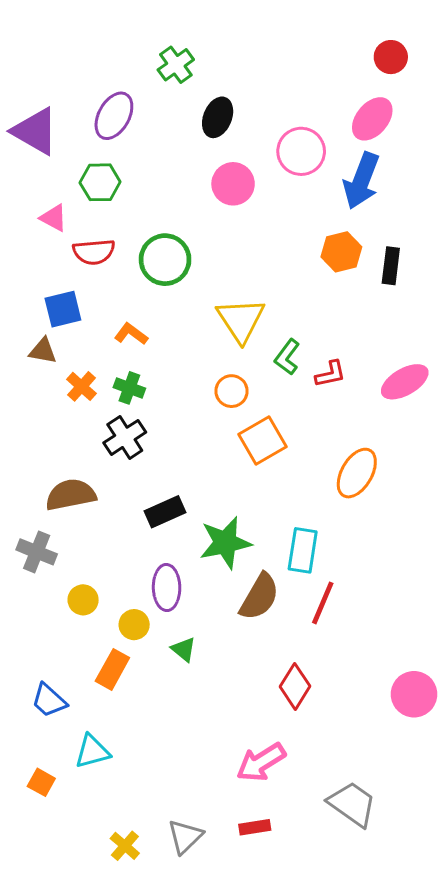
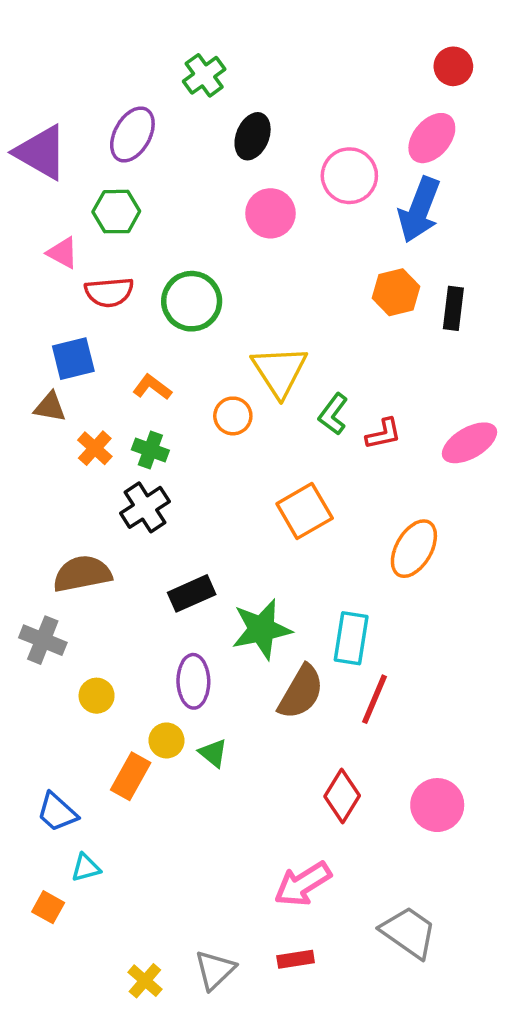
orange circle: (232, 391) -> (233, 416), moved
yellow circle: (134, 625) -> (166, 740), moved
pink circle: (414, 694) -> (437, 805), moved
cyan triangle: (92, 751) -> (86, 868), moved, size x0.7

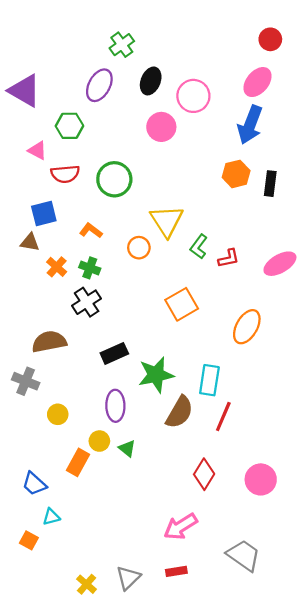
purple ellipse: (132, 134) -> (99, 85), moved
pink circle: (349, 176) -> (193, 96), moved

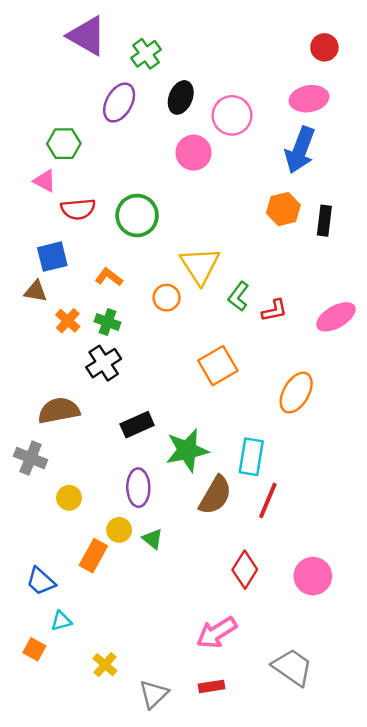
pink ellipse: (257, 82) -> (309, 99), turned 40
purple triangle: (25, 91) -> (87, 36), moved
green hexagon: (69, 126) -> (64, 144), moved
yellow cross: (87, 584) -> (105, 665), moved

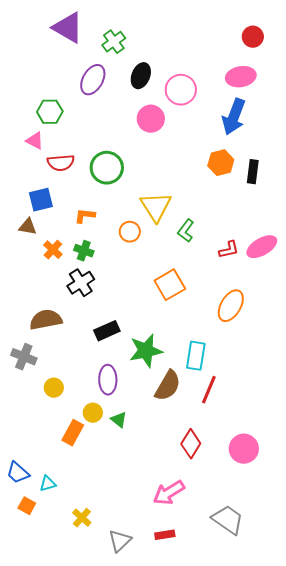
orange L-shape: (109, 277) -> (85, 216), turned -30
red L-shape: (274, 310) -> (229, 250), moved
blue trapezoid: (41, 581) -> (18, 473), moved

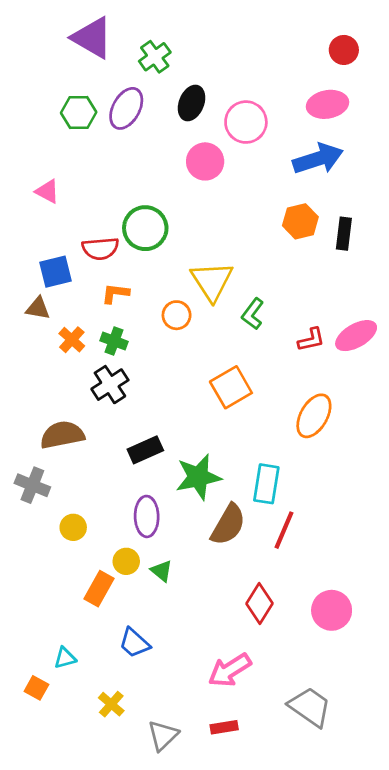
green hexagon: (50, 112) -> (79, 113), moved
blue arrow: (234, 117) -> (318, 159), turned -129
red semicircle: (61, 163) -> (100, 249), moved
blue trapezoid: (18, 473) -> (134, 643), moved

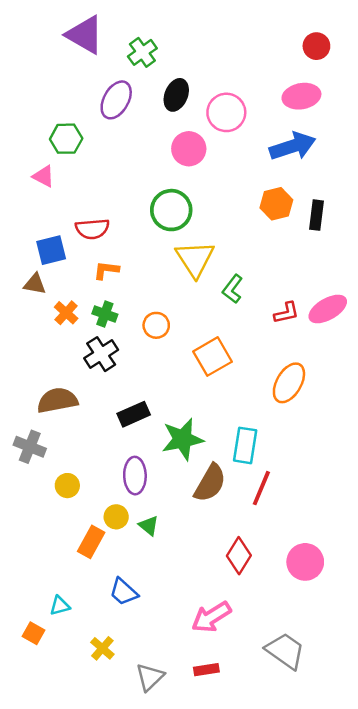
green hexagon: (79, 113) -> (66, 139), moved
green circle: (145, 228) -> (171, 210), moved
orange circle: (177, 315) -> (156, 325), moved

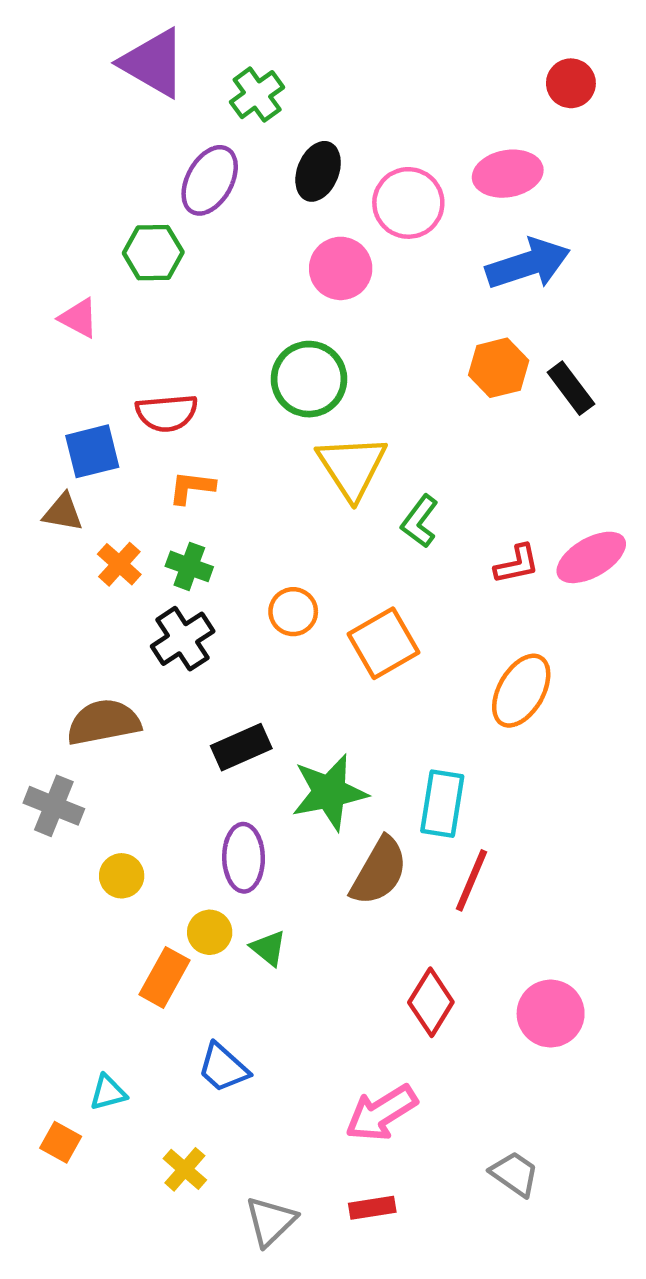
pink ellipse: (301, 96) -> (508, 174), moved
green hexagon: (66, 139) -> (153, 253), moved
black rectangle: (316, 215) -> (571, 388), turned -44
orange circle: (156, 325) -> (293, 612), moved
gray trapezoid: (285, 651) -> (514, 1174), size x0.7

